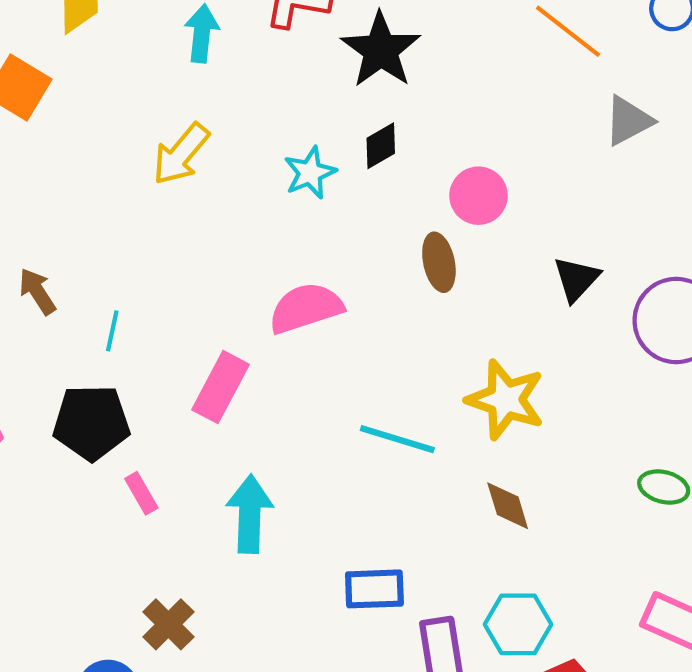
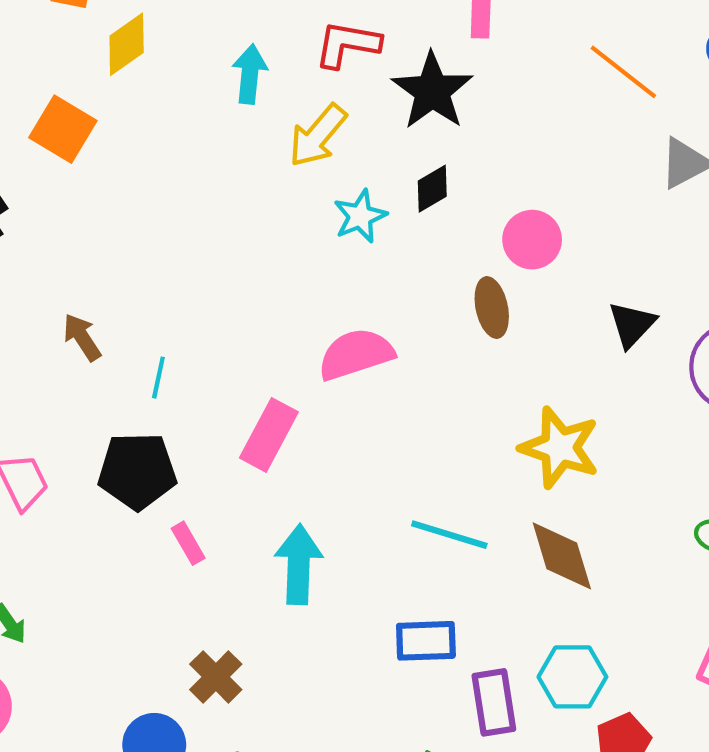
yellow arrow: (181, 154) -> (318, 136), moved
cyan line: (397, 439) -> (449, 535), moved
brown diamond: (508, 506) -> (562, 556), size x1.4

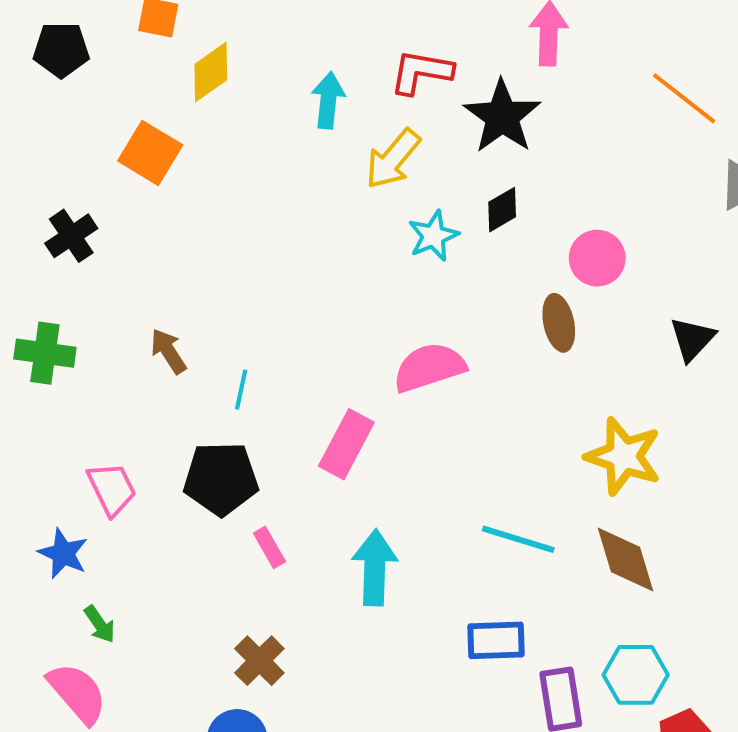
brown cross: (216, 677) -> (259, 661), moved

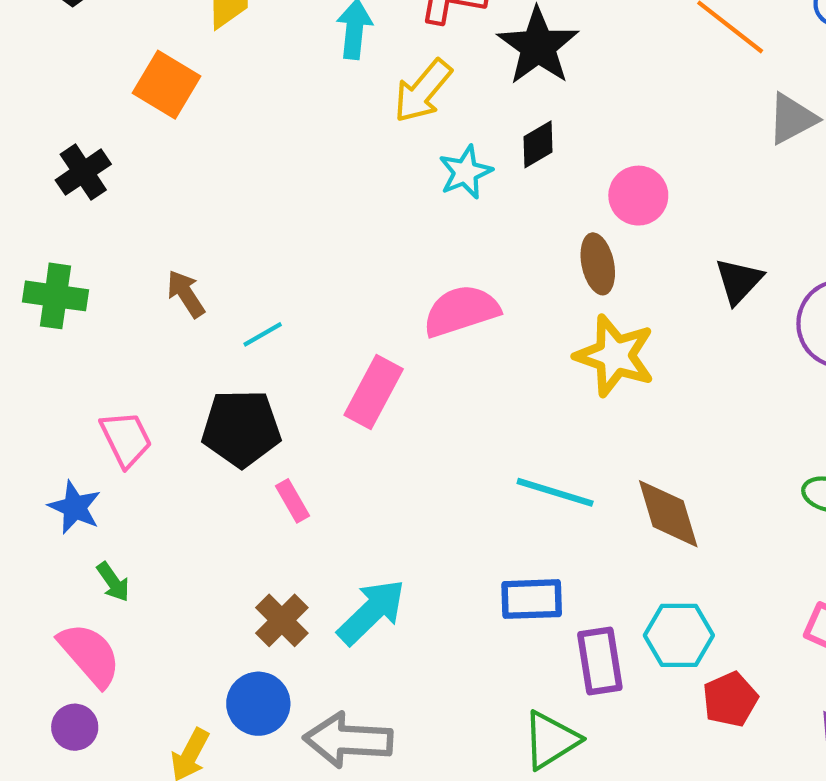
cyan line: (241, 390) -> (263, 334), turned 48
yellow star: (623, 456) -> (615, 356), moved
cyan arrow: (375, 568) -> (371, 612), moved, turned 44

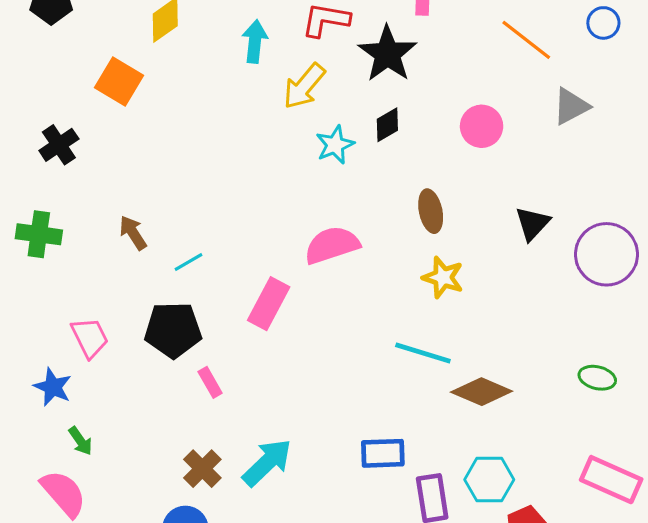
pink circle: (638, 196) -> (482, 126), moved
yellow star: (615, 356) -> (443, 277), size x0.7
cyan line: (555, 492) -> (423, 353), moved
brown diamond: (668, 514) -> (482, 392), turned -50

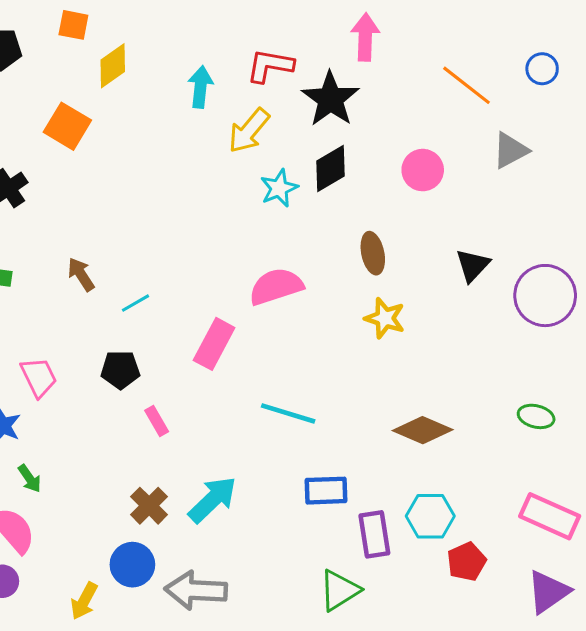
black diamond: (387, 125) -> (330, 169), size x1.4
black pentagon: (173, 330) -> (120, 370), size x0.7
cyan line: (423, 353) -> (288, 413), moved

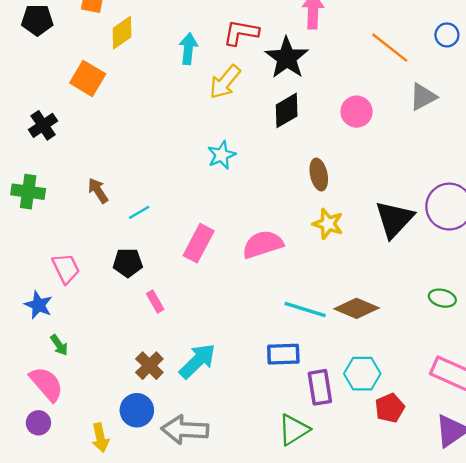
cyan star: (279, 188) -> (222, 155), moved
black triangle: (473, 265) -> (394, 219), moved, size x1.5
pink semicircle: (276, 286) -> (263, 244), moved
cyan line: (288, 413) -> (305, 310), moved
yellow arrow: (84, 601) -> (100, 438), turned -40

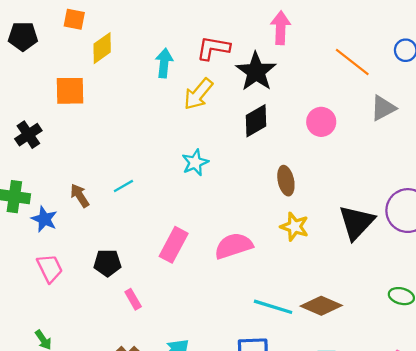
orange square: (88, 78) -> (70, 91), turned -32
cyan line: (139, 212) -> (123, 186), moved
blue star: (38, 305) -> (44, 219), moved

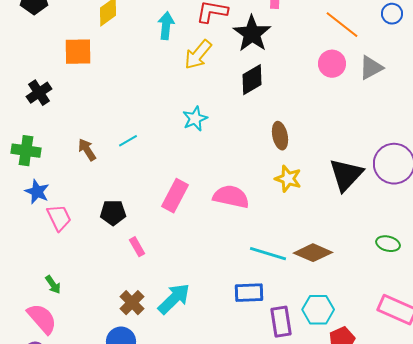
pink circle: (321, 122) -> (332, 64), moved
blue star: (44, 219) -> (37, 192), moved
pink semicircle: (234, 246) -> (231, 197), turned 30

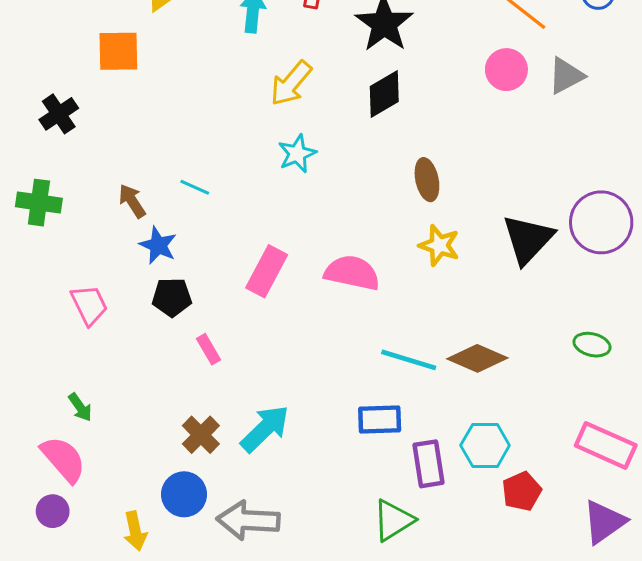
yellow arrow: (198, 55) -> (291, 83), moved
cyan line: (128, 141) -> (195, 187), turned 54
blue star: (37, 192) -> (158, 245), moved

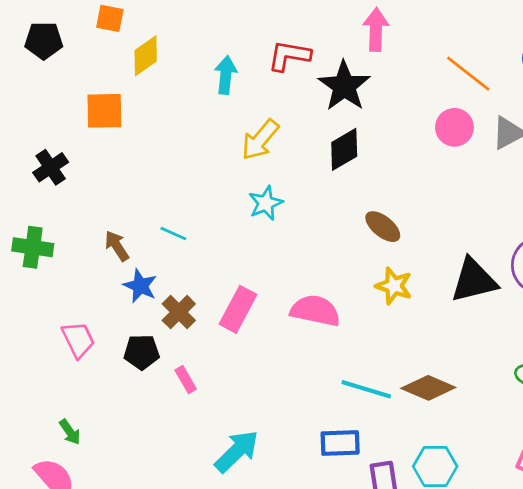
brown ellipse: (427, 180) -> (383, 227), turned -39
black triangle: (528, 239) -> (474, 280), turned 33
black pentagon: (172, 297) -> (142, 352), moved
brown cross: (201, 435) -> (179, 312), moved

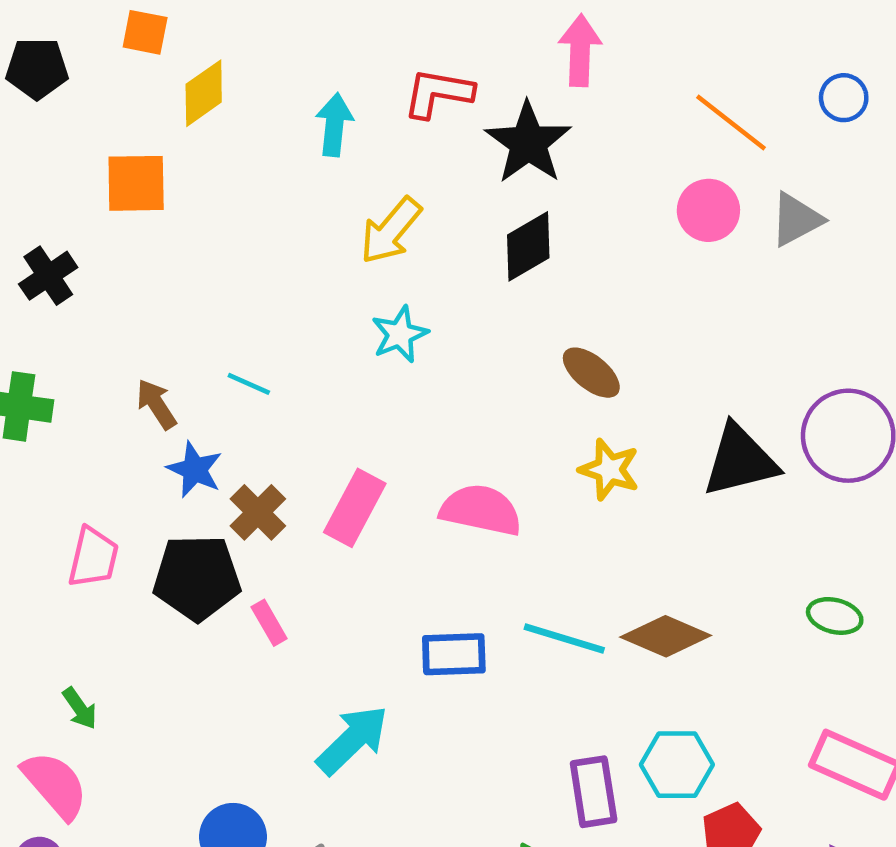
pink trapezoid: (78, 340) -> (93, 557), turned 39
black pentagon: (142, 352) -> (197, 578), size x1.5
blue rectangle: (340, 443) -> (454, 654), moved

